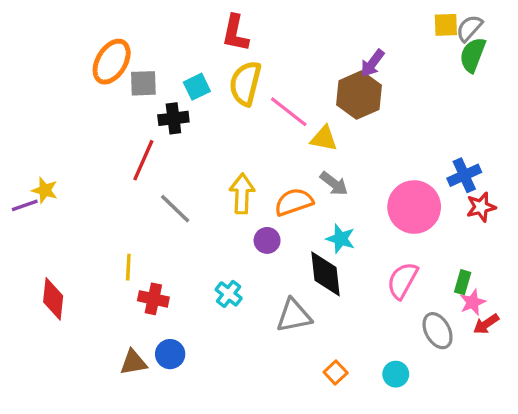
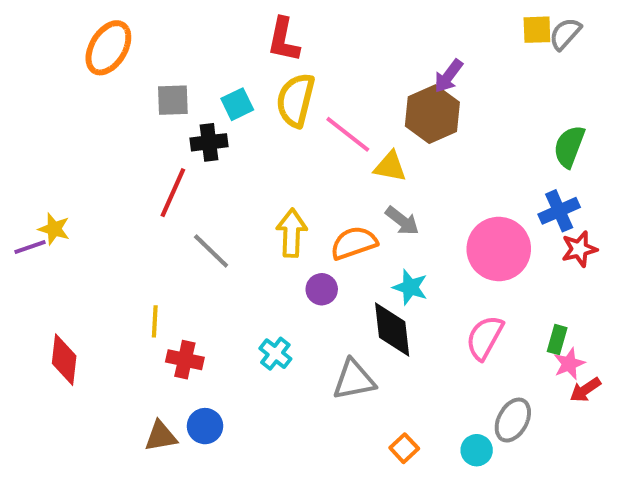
green semicircle: (473, 55) -> (569, 146), moved
orange ellipse: (112, 62) -> (108, 48), moved
gray ellipse: (438, 331) -> (513, 420), moved, turned 57

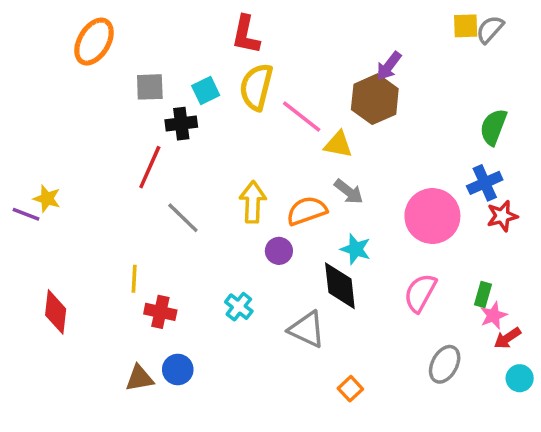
purple line: (30, 247) -> (26, 214), turned 40
gray triangle: (354, 380) -> (307, 329), turned 36
cyan circle: (477, 450) -> (520, 378), moved

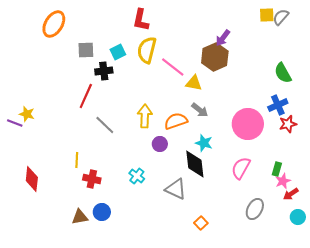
green semicircle: (493, 127) -> (283, 73), turned -50

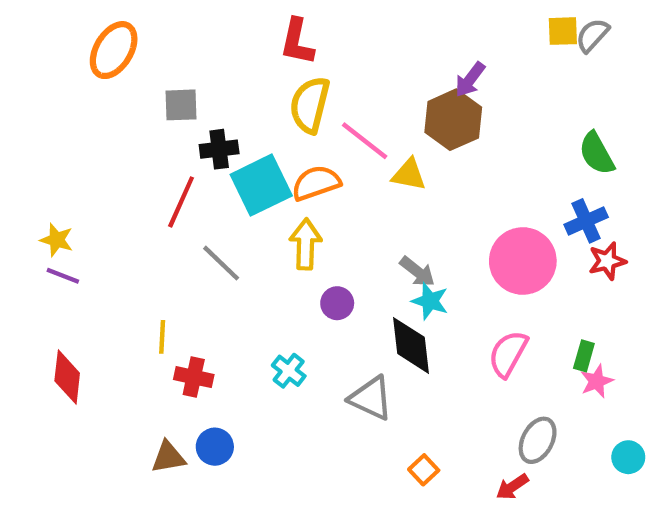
cyan square: (118, 52) -> (261, 185), moved, size x1.8
gray arrow: (200, 110) -> (417, 272), moved
orange semicircle: (176, 121) -> (316, 183), moved
purple line: (15, 123) -> (63, 276), moved
red arrow: (291, 194) -> (512, 487), moved

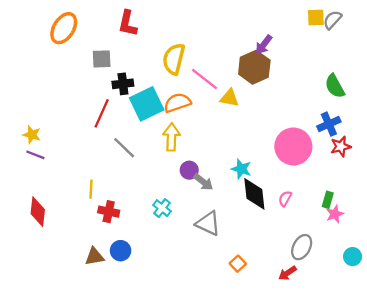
red L-shape: (297, 42) -> (128, 23), moved
gray arrow: (417, 272) -> (203, 182), moved
black diamond: (411, 345) -> (254, 194), moved
pink semicircle: (508, 354) -> (285, 199), size x0.6

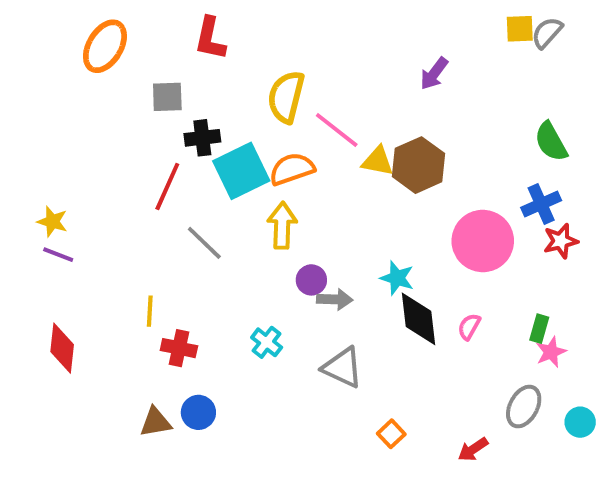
brown hexagon: (254, 67) -> (418, 165), moved
gray arrow: (203, 182) -> (335, 299), turned -36
gray ellipse: (302, 247) -> (524, 407), moved

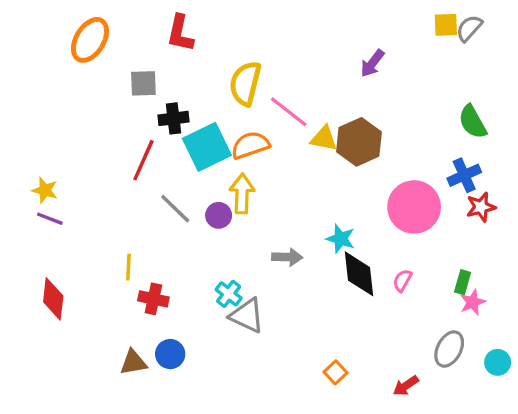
purple circle: (311, 280) -> (219, 215), moved
gray triangle: (343, 368) -> (247, 316), moved

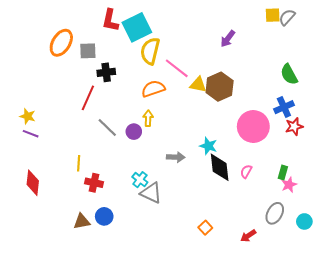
orange ellipse: (90, 40) -> (61, 43), moved
cyan square: (207, 147) -> (137, 27), moved
yellow arrow: (242, 194) -> (148, 118), size x0.7

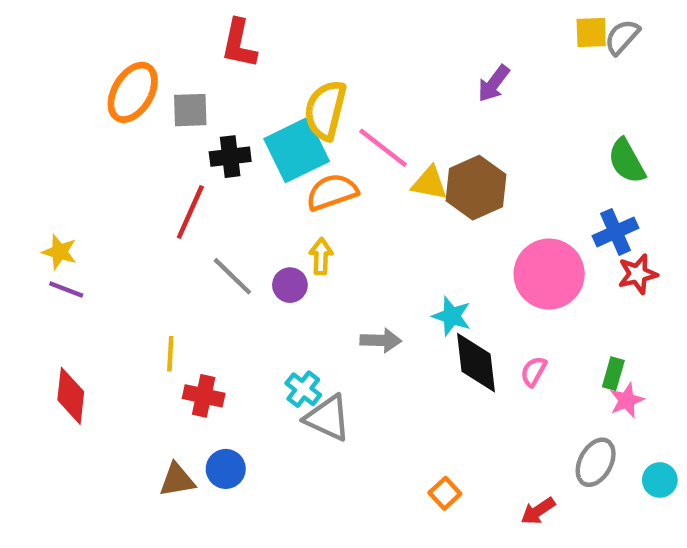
cyan square: (137, 27) -> (297, 150), moved

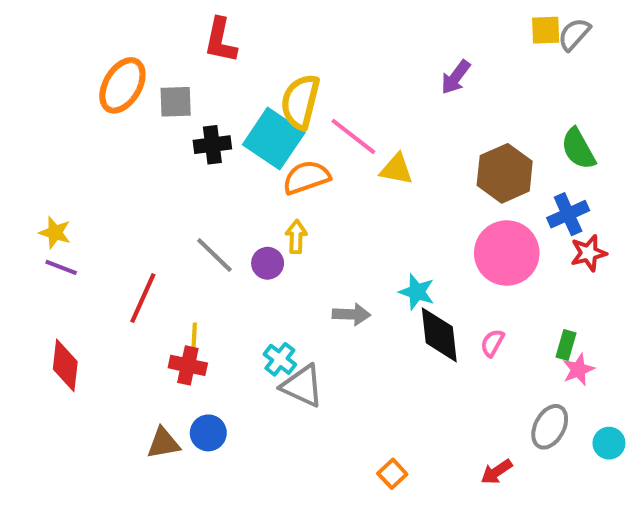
cyan square: (297, 150) -> (274, 139), turned -30
brown hexagon: (476, 188) -> (505, 173), moved
red line: (190, 212) -> (143, 298), moved
yellow line: (170, 354) -> (194, 339), moved
orange square: (445, 493) -> (392, 474), moved

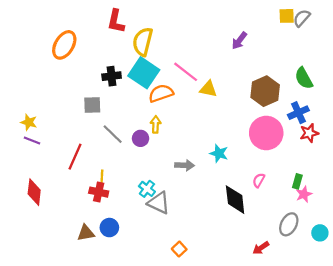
gray square: (176, 102) -> (92, 105), moved
yellow semicircle: (300, 102) -> (143, 42), moved
black diamond: (439, 335) -> (235, 200), moved
orange square: (392, 474) -> (179, 249), moved

